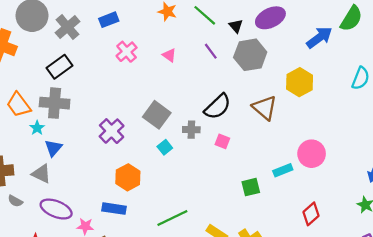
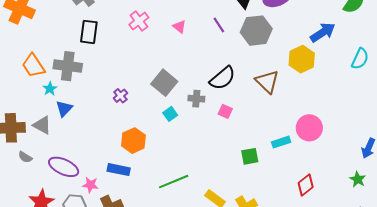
blue arrow: (319, 37) -> (323, 32), moved
black rectangle: (59, 67) -> (89, 32), moved, turned -50
purple cross: (112, 131) -> (120, 96), size x0.6
gray triangle: (41, 174) -> (42, 125), moved

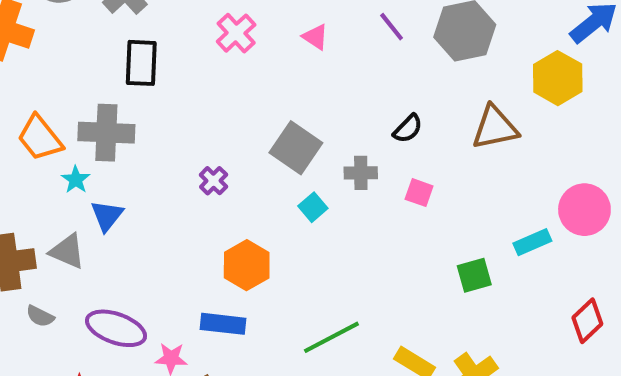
black semicircle: (223, 78) -> (408, 129), size x0.6
brown triangle: (267, 82) -> (495, 128), turned -50

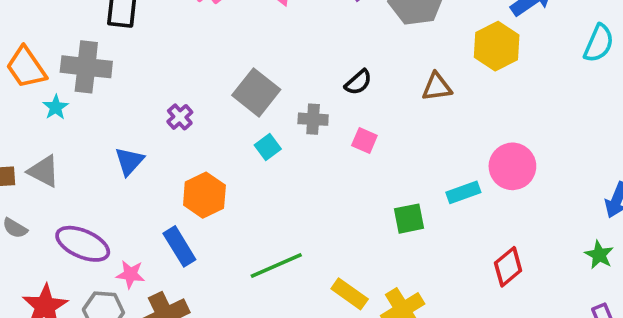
brown triangle: (495, 128) -> (437, 87), size x0.7
blue triangle: (107, 216) -> (129, 161), moved
blue rectangle: (223, 324) -> (179, 246), turned 48

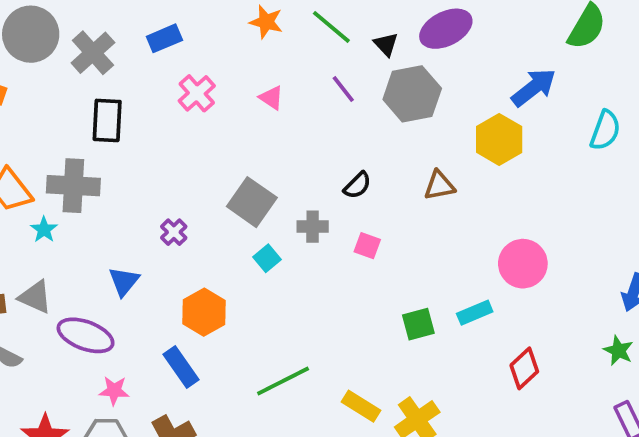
cyan rectangle: (463, 192) -> (475, 313), moved
purple ellipse: (83, 244) -> (86, 335), moved
pink star: (130, 274) -> (114, 391), moved

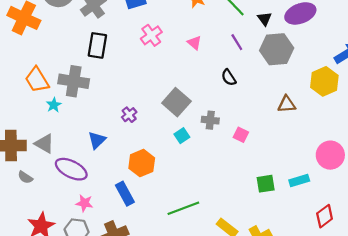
black semicircle: (357, 185) -> (229, 77), moved, turned 96

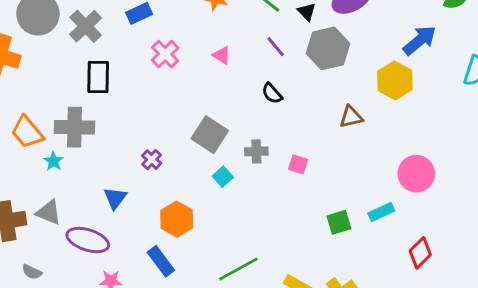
gray semicircle: (25, 177) -> (32, 272), moved

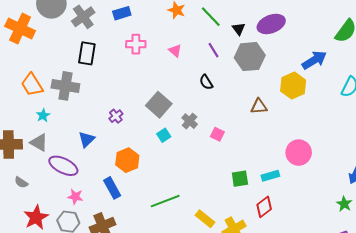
pink cross: (165, 54) -> (136, 44), turned 36
gray cross: (256, 151) -> (190, 121), turned 35
cyan star: (53, 161) -> (43, 115), moved
red diamond: (420, 253) -> (264, 207), moved

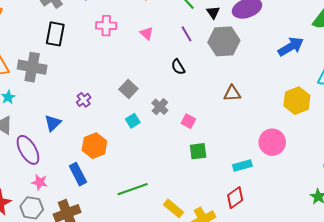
yellow hexagon: (293, 86) -> (297, 101), moved
gray square: (159, 105) -> (128, 89), size x0.7
purple ellipse: (63, 166) -> (28, 150), turned 32
green square: (240, 179) -> (198, 151), moved

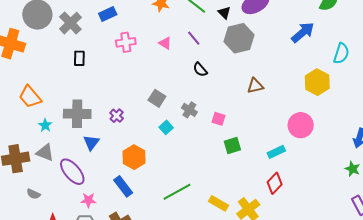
black rectangle: (55, 34) -> (79, 58), size x0.7
purple line: (187, 34) -> (194, 38), moved
gray cross: (32, 67) -> (77, 114), moved

